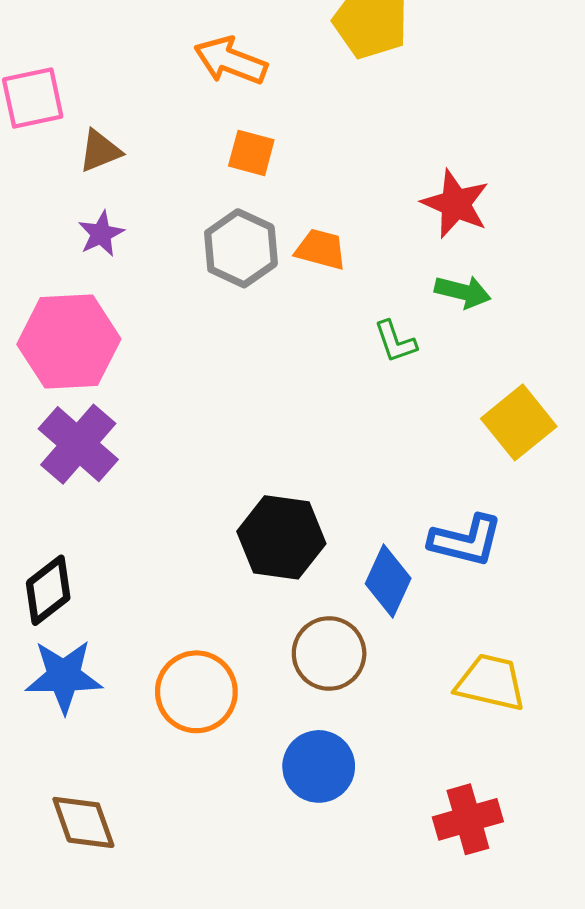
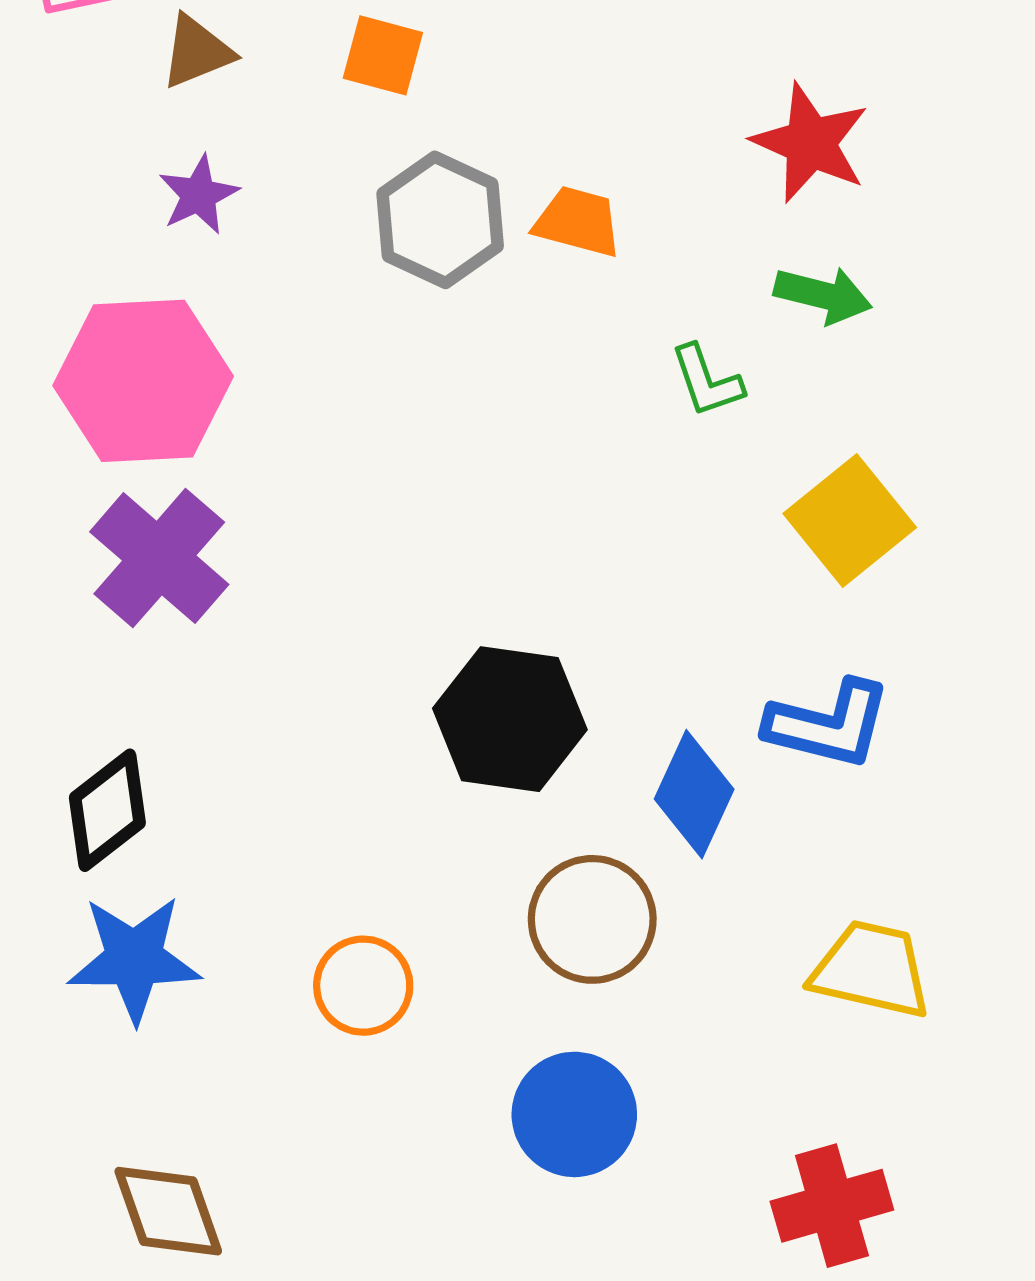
orange square: (251, 153) -> (383, 55), moved
yellow square: (519, 422) -> (850, 520), moved
orange circle: (196, 692) -> (363, 986), size x0.7

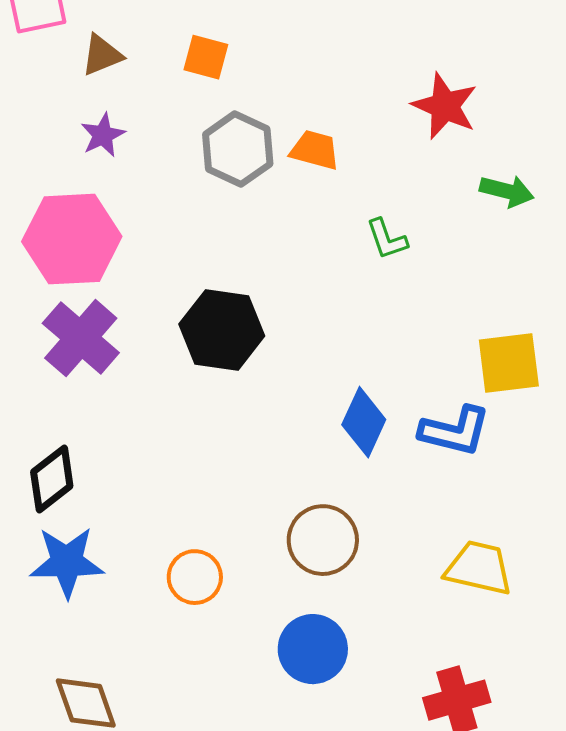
green arrow: (823, 295) -> (507, 191), moved
yellow square: (850, 520) -> (509, 363), moved, turned 32
black hexagon: (510, 719) -> (222, 330), moved
blue diamond: (694, 794) -> (364, 422), moved

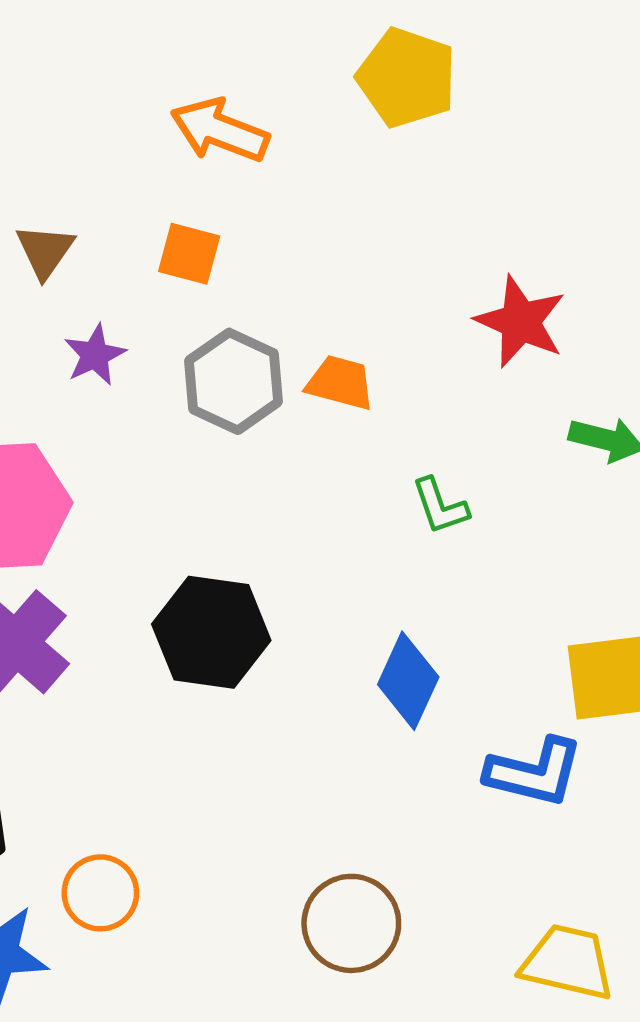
brown triangle: (102, 55) -> (45, 251), turned -33
purple star: (103, 135) -> (95, 355), moved
blue diamond: (364, 422) -> (408, 681), moved
orange circle: (195, 577) -> (100, 893), moved

